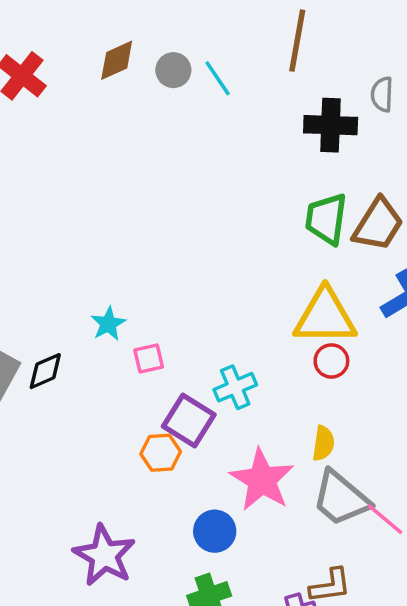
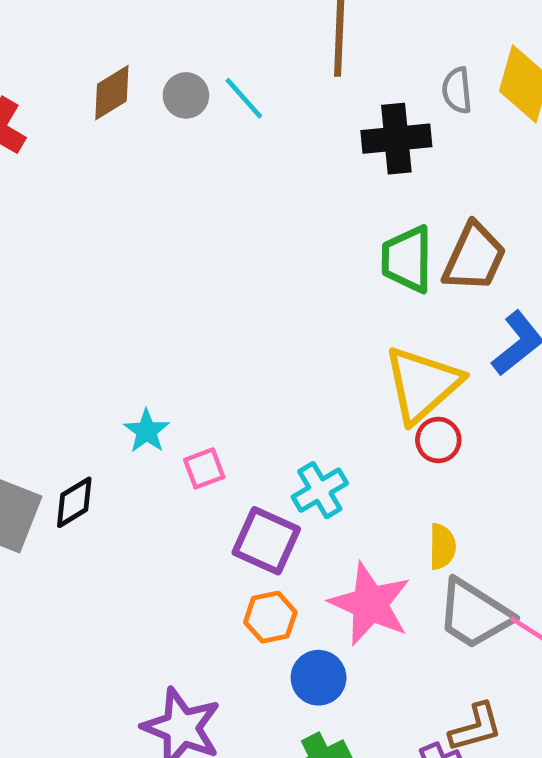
yellow triangle: (325, 317) -> (422, 384), turned -34
orange hexagon: (161, 453) -> (270, 617), moved

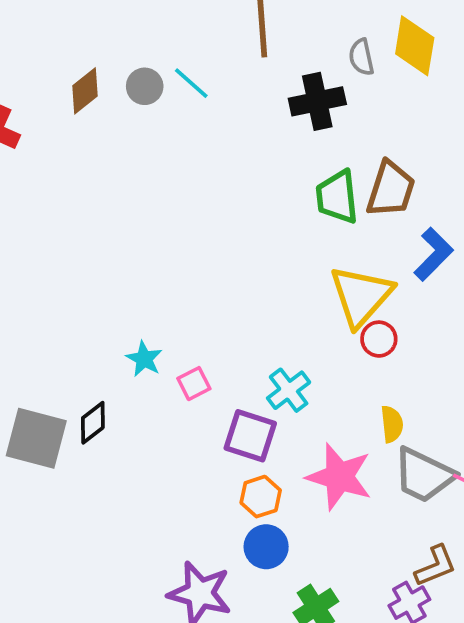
blue circle: (319, 678) -> (266, 547), moved

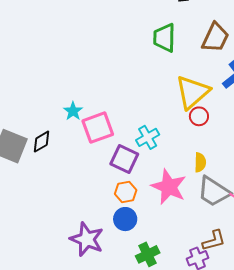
green trapezoid: (337, 197) -> (164, 38), moved
pink square: (194, 384) -> (98, 128), size x1.8

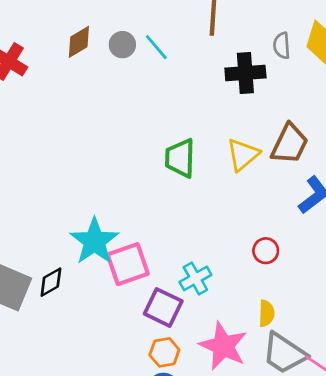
green trapezoid: (164, 38) -> (180, 158), moved
yellow triangle: (192, 92) -> (243, 155), moved, size x0.7
cyan star: (73, 111) -> (94, 241), size x1.8

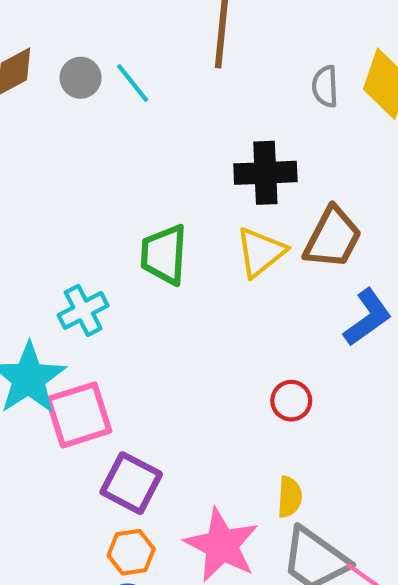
black cross: (245, 73) -> (265, 173), moved
cyan cross: (195, 278) -> (83, 310), moved

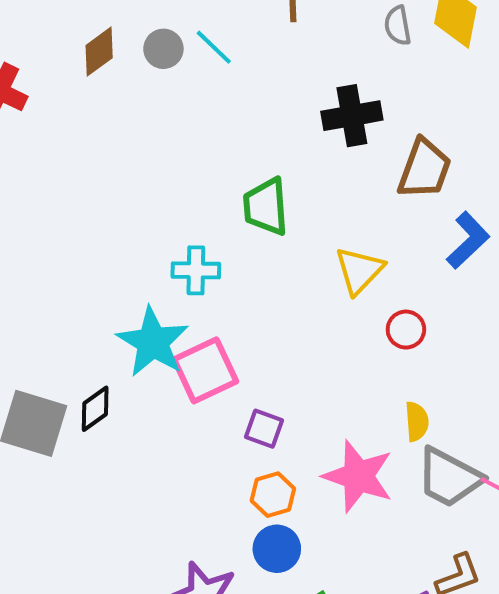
yellow triangle: (261, 252) -> (359, 270), moved
cyan cross: (83, 310) -> (196, 270), turned 36
purple square: (131, 483) -> (264, 429), size x0.7

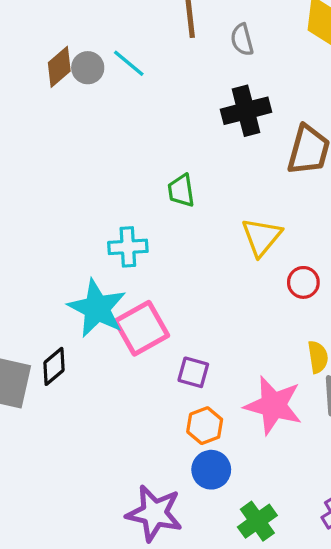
gray semicircle: (398, 26) -> (242, 40), moved
brown diamond: (99, 52) -> (59, 67), moved
green trapezoid: (266, 207) -> (181, 191), size x0.7

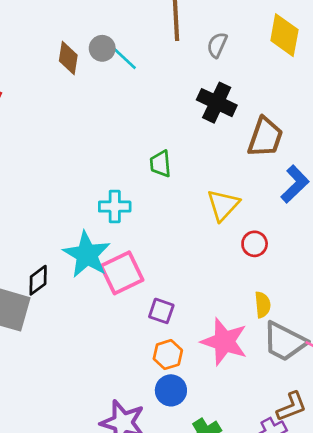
gray semicircle: (242, 40) -> (217, 45), turned 35
brown diamond: (59, 67) -> (68, 58), turned -44
gray circle: (88, 68) -> (102, 48), moved
black cross: (246, 111) -> (217, 103), turned 36
black diamond: (54, 366) -> (38, 280), moved

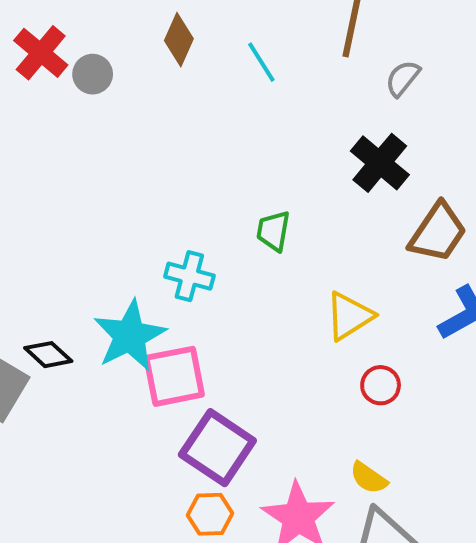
gray circle: (102, 48) -> (93, 74), moved
black diamond: (38, 280) -> (48, 355), turned 64
yellow semicircle: (263, 305) -> (369, 478), turned 115
purple square: (161, 311) -> (217, 448), size x1.8

